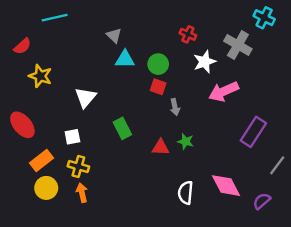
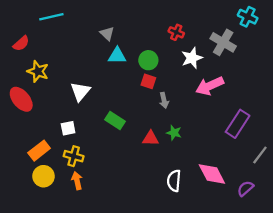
red ellipse: (22, 125) -> (21, 99), moved
green rectangle: (122, 128) -> (115, 120), turned -30

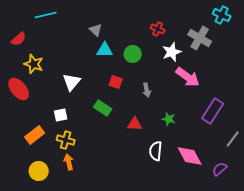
red square: (148, 81) -> (116, 82), moved
pink arrow: (210, 86) -> (188, 77), turned -120
green star: (174, 133) -> (169, 119), moved
yellow circle: (44, 176) -> (39, 171), moved
white semicircle: (174, 181) -> (156, 151), moved

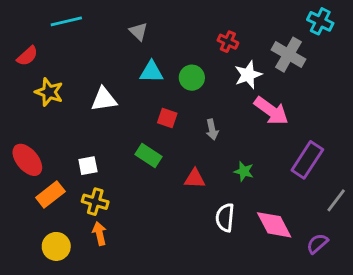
gray triangle: (96, 30) -> (138, 31), moved
white triangle: (72, 82) -> (104, 99), moved, turned 42
red ellipse: (19, 89) -> (27, 160), moved

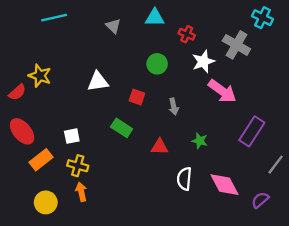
red semicircle: (27, 56) -> (17, 92), moved
cyan triangle: (151, 72) -> (155, 18), moved
white triangle: (104, 99) -> (98, 82), moved

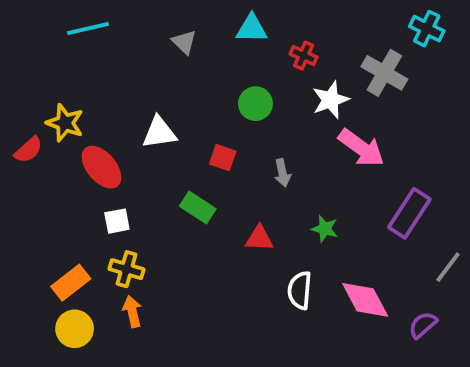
red ellipse: (22, 131) -> (102, 167), moved
orange rectangle: (41, 160) -> (71, 283), moved

